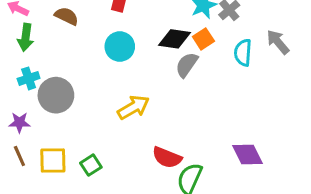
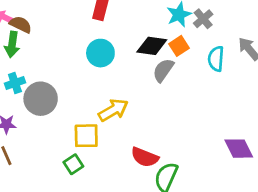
brown semicircle: (67, 16) -> (21, 25), moved
purple diamond: (247, 154) -> (239, 149), moved
yellow square: (53, 161) -> (86, 136), moved

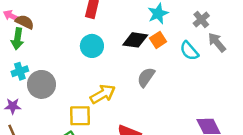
gray cross: (203, 19) -> (201, 20), moved
cyan semicircle: (216, 59) -> (189, 51), turned -45
gray semicircle: (163, 70) -> (146, 77), moved

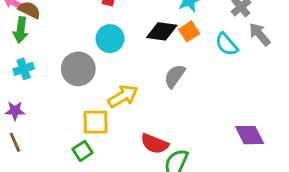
gray circle: (41, 84) -> (78, 69), moved

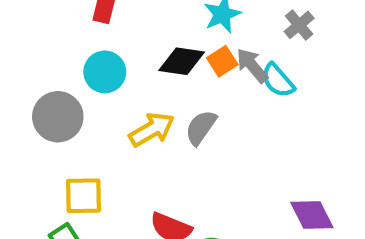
gray arrow: (260, 34) -> (252, 66), moved
yellow arrow: (123, 96) -> (152, 130), moved

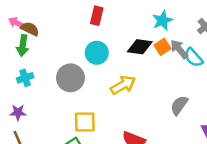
gray semicircle: (201, 127) -> (179, 105), moved

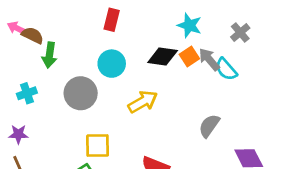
cyan star: (162, 20) -> (189, 25), turned -30
green arrow: (23, 46) -> (50, 55), moved

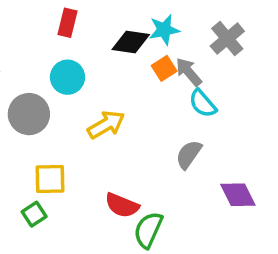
cyan star: (189, 25) -> (164, 30), turned -30
gray cross: (240, 32) -> (227, 39), size x1.4
black diamond: (163, 57) -> (131, 42), moved
cyan semicircle: (226, 69) -> (203, 104), moved

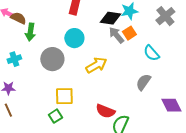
gray arrow: (189, 72) -> (116, 35), moved

